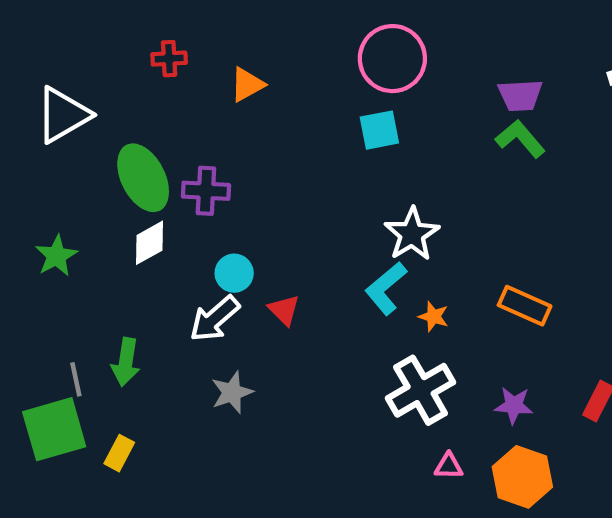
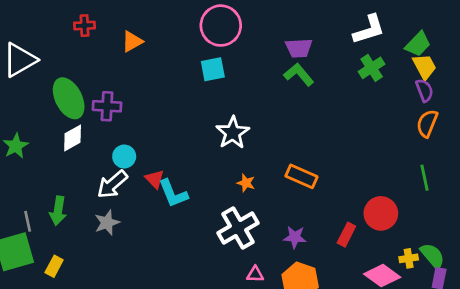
cyan L-shape: (386, 288) -> (173, 194), moved, turned -72
gray star: (232, 392) -> (107, 223), moved

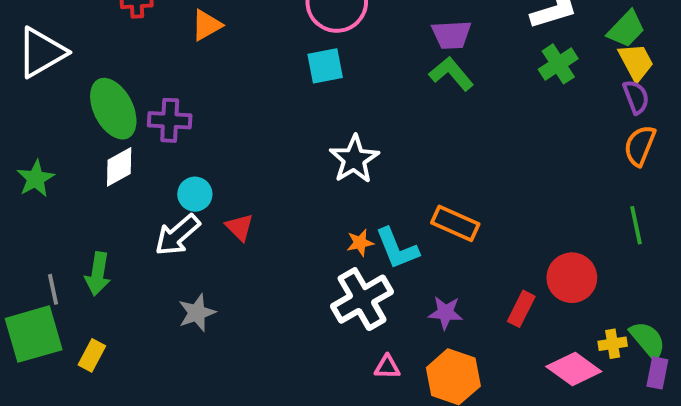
orange star: (246, 183) -> (360, 243), moved, turned -30
cyan L-shape: (173, 194) -> (397, 249), moved
gray star: (107, 223) -> (197, 313), moved

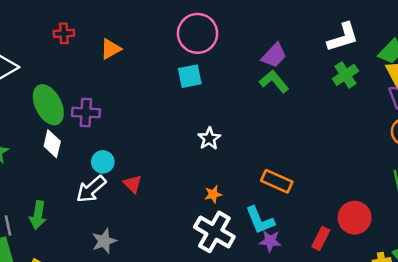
purple trapezoid: (451, 35) -> (274, 55), turned -44
white star: (354, 159) -> (209, 139), size x0.7
white diamond: (119, 167) -> (52, 144), turned -48
cyan L-shape: (397, 249) -> (260, 220), moved
white cross: (362, 299) -> (214, 232), turned -30

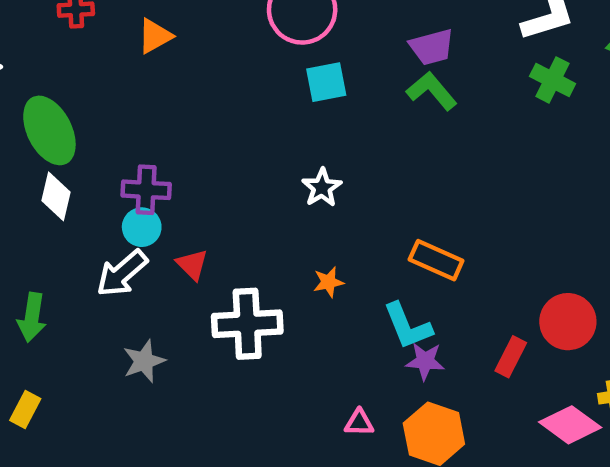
purple trapezoid: (274, 55) -> (432, 47), turned 32
green cross: (345, 75) -> (553, 80), turned -30
cyan square: (190, 76) -> (326, 82), moved
purple cross: (86, 113) -> (146, 190), moved
white cross: (214, 232) -> (247, 324), moved, turned -33

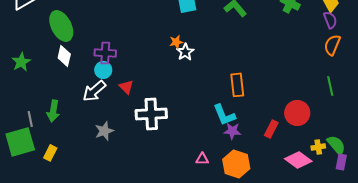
orange rectangle: (436, 260) -> (237, 85), turned 60
orange star: (328, 282) -> (176, 42), moved

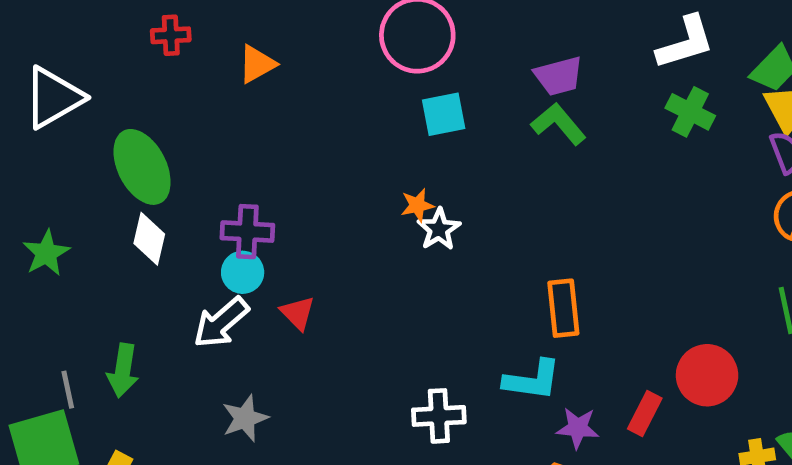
white cross: (151, 114) -> (439, 416), moved, size x0.7
cyan L-shape: (224, 115) -> (532, 380), turned -60
purple star: (232, 131) -> (578, 428), moved

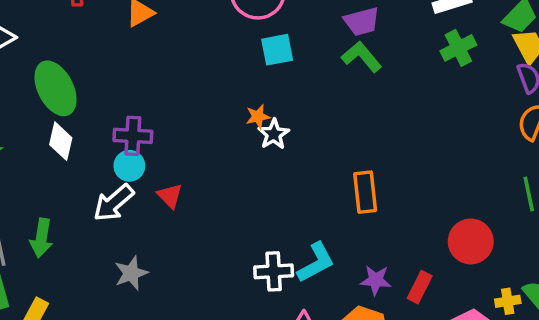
green cross: (690, 112) -> (458, 48), turned 36
cyan L-shape: (532, 380) -> (316, 263), moved, turned -36
red rectangle: (645, 414) -> (420, 287), moved

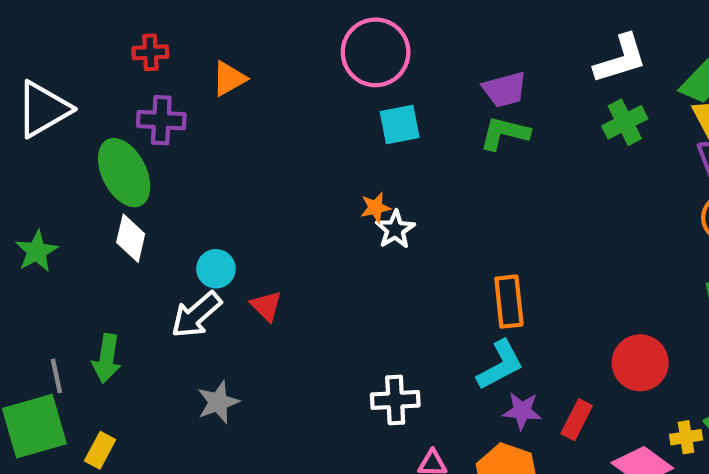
green L-shape: (362, 57) -> (505, 133), turned -36
purple cross: (133, 136) -> (161, 120), moved
cyan L-shape: (316, 263) -> (500, 365), moved

